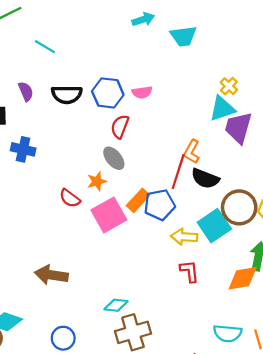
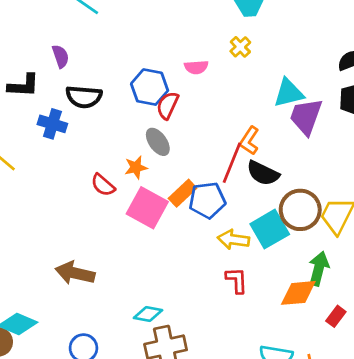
yellow cross: (229, 86) -> (240, 47), moved
blue hexagon: (108, 93) -> (150, 87), moved
black semicircle: (67, 94) -> (84, 97), moved
pink square: (109, 215) -> (147, 208), turned -36

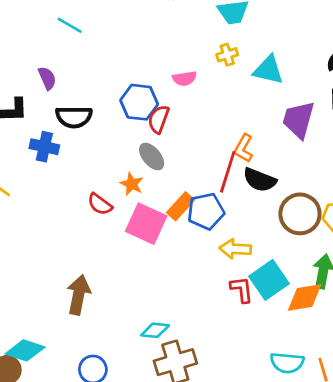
yellow cross: (240, 47) -> (227, 55), turned 30
cyan triangle: (289, 93) -> (268, 70), moved, turned 32
orange star: (136, 167) -> (132, 184), turned -30
cyan square: (270, 229) -> (269, 280), moved
brown arrow: (75, 273) -> (79, 295), turned 93

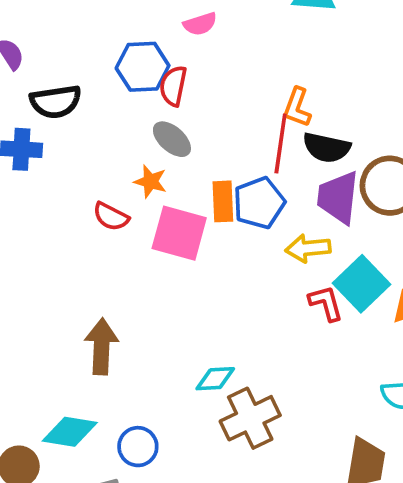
purple trapezoid: (299, 120) -> (338, 197), moved
orange rectangle: (181, 206) -> (223, 201), turned -36
cyan diamond: (25, 350) -> (70, 432), moved

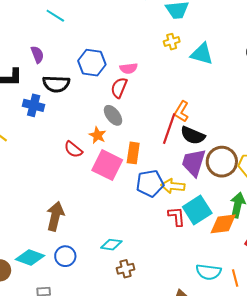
pink semicircle: (200, 24) -> (129, 68), moved
blue hexagon: (143, 67) -> (92, 63), moved
blue pentagon: (259, 203) -> (150, 183), moved
brown cross: (250, 418) -> (126, 269), size x0.6
blue circle: (138, 447) -> (65, 256), moved

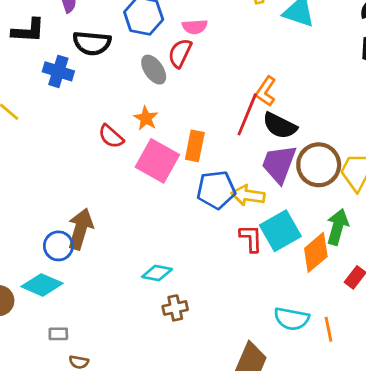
gray ellipse: (113, 115) -> (154, 70), moved
orange diamond: (223, 224) -> (316, 252), turned -36
blue circle: (65, 256) -> (58, 246), moved

